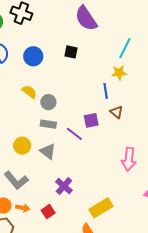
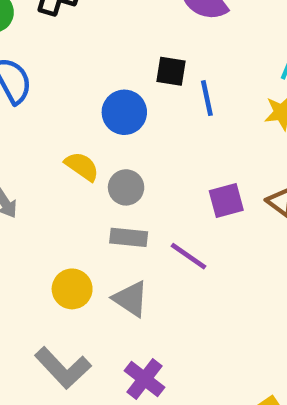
blue circle: (33, 56) -> (124, 112), moved
blue line: (106, 91) -> (207, 98), moved
purple square: (91, 120) -> (226, 200), moved
purple cross: (64, 186) -> (145, 379), moved

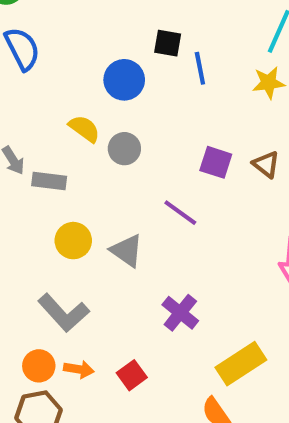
purple square: (226, 200) -> (216, 162), turned 32
gray rectangle: (129, 237) -> (49, 181), moved
purple cross: (145, 379) -> (180, 313), moved

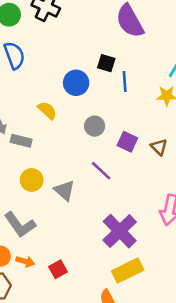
gray circle: (124, 149) -> (95, 126), moved
purple cross: (180, 313) -> (120, 231), moved, size x1.5

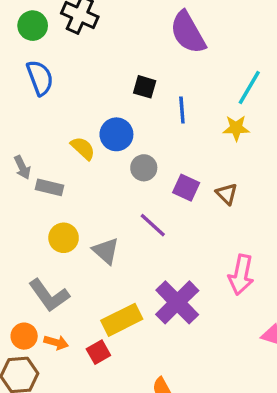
black square: (106, 63) -> (145, 87), moved
blue circle: (76, 83) -> (116, 134), moved
yellow rectangle: (128, 270) -> (122, 320), moved

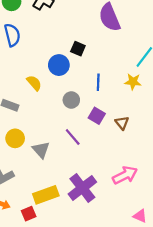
blue line: (182, 110) -> (98, 82), moved
blue circle: (116, 134) -> (59, 65), moved
pink arrow: (241, 275) -> (125, 175), turned -135

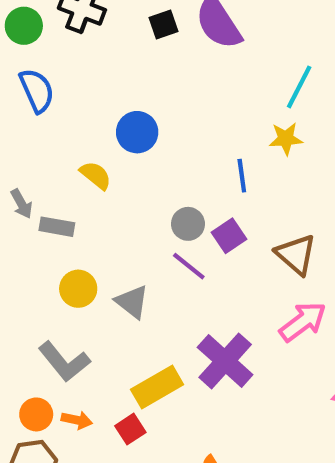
black square: (78, 49) -> (163, 24), moved, turned -32
blue line: (98, 82) -> (242, 176), moved
gray circle: (71, 100) -> (188, 224), moved
purple square: (97, 116) -> (229, 236), moved, turned 35
brown triangle: (122, 123) -> (296, 254), moved, size x1.5

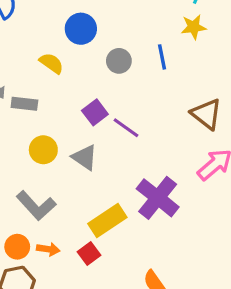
gray circle: (188, 224) -> (119, 61), moved
purple square: (229, 236) -> (95, 112), moved

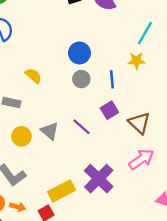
blue circle: (81, 29) -> (79, 53), moved
purple square: (95, 112) -> (109, 110), moved
gray triangle: (85, 157) -> (50, 131), moved

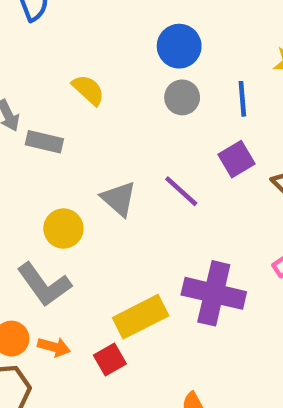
yellow circle: (21, 136) -> (63, 228), moved
purple cross: (99, 179) -> (214, 293), turned -32

